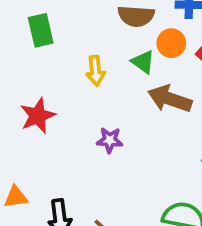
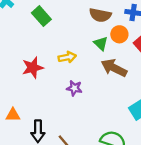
green rectangle: (41, 30) -> (41, 16), turned -36
yellow arrow: (95, 71) -> (67, 57), moved, turned -102

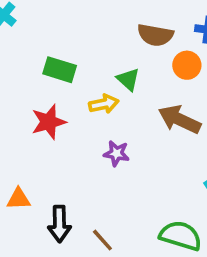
green rectangle: (41, 16) -> (60, 70), moved, turned -30
green triangle: (101, 43) -> (128, 79), moved

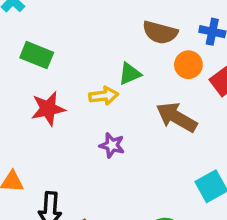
green rectangle: (60, 70) -> (37, 55), moved
green triangle: (128, 79) -> (130, 74), turned 50

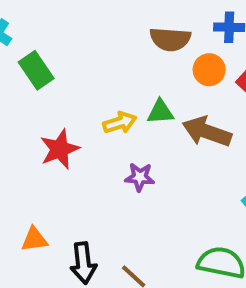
green rectangle: (37, 55) -> (36, 70), moved, turned 44
green triangle: (130, 74) -> (160, 112), moved, turned 30

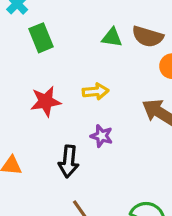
green triangle: (160, 112) -> (112, 37), moved
black arrow: (83, 263) -> (69, 161), moved

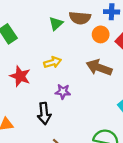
green triangle: (112, 37) -> (56, 24), turned -40
red star: (46, 101) -> (20, 76), turned -30

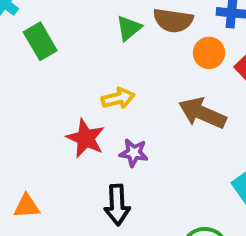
red star: (20, 76) -> (86, 138), moved
black arrow: (44, 113) -> (117, 205), moved

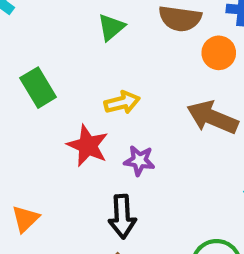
green triangle: (129, 28) -> (111, 27), moved
green rectangle: (40, 41) -> (38, 88), moved
orange triangle: (27, 206) -> (25, 219), turned -40

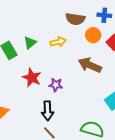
green triangle: (111, 27) -> (30, 43), moved
yellow arrow: (122, 102) -> (58, 42), moved

